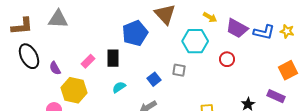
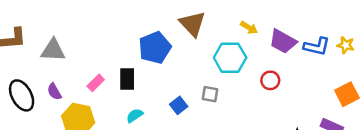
gray triangle: (58, 19) -> (53, 50), moved
black ellipse: (29, 56) -> (22, 95), moved

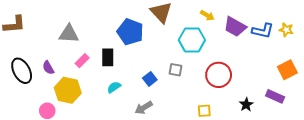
blue pentagon: (155, 48) -> (130, 32), turned -30
gray triangle: (53, 50) -> (69, 34), moved
red circle: (270, 80) -> (219, 75), moved, size x1.6

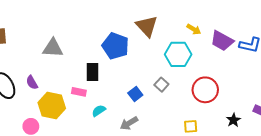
pink rectangle: (82, 61) -> (79, 92), moved, turned 56
gray square: (175, 70) -> (161, 85), turned 32
cyan semicircle: (114, 87) -> (99, 111), moved

